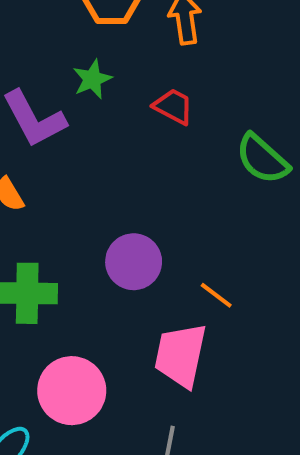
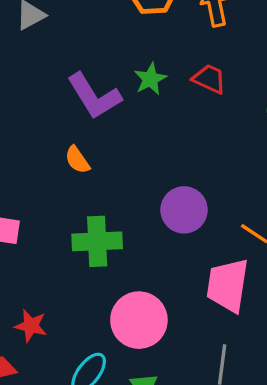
green star: (92, 79) -> (150, 79), moved

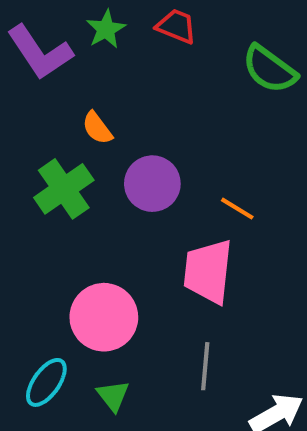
orange semicircle: (77, 160) -> (97, 128), moved
green cross: (97, 241) -> (64, 189), moved, turned -30

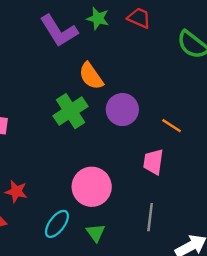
green star: (106, 29) -> (98, 18), turned -30
orange semicircle: (97, 128) -> (91, 76), size x1.4
pink trapezoid: (208, 271) -> (153, 162), size x0.7

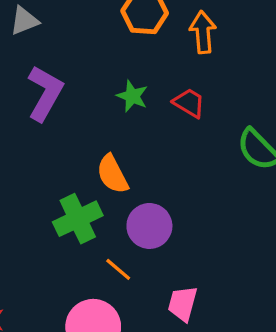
purple L-shape: (59, 31) -> (45, 93), moved, turned -126
orange line: (172, 126) -> (118, 269), moved

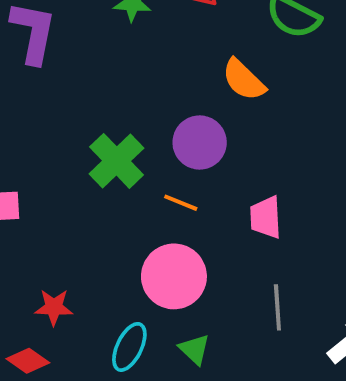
orange semicircle: (112, 174) -> (244, 80), moved

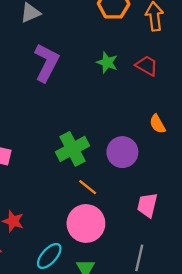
orange semicircle: (244, 80) -> (157, 124), size x0.7
orange line: (181, 203) -> (88, 187), moved

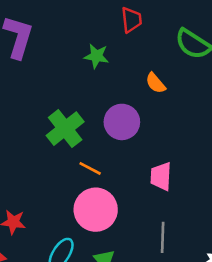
green star: (107, 62) -> (96, 56), moved
red trapezoid: (147, 66) -> (131, 20), turned 65

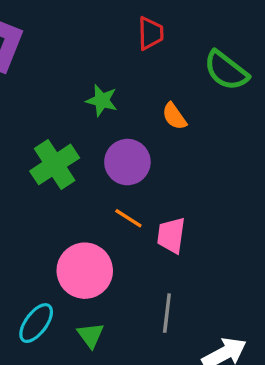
green star: (96, 56) -> (102, 101), moved
orange line: (90, 168) -> (128, 218), moved

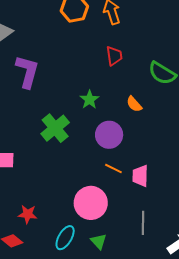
green star: (102, 101) -> (89, 100), turned 30
green cross: (55, 164) -> (55, 128), moved

